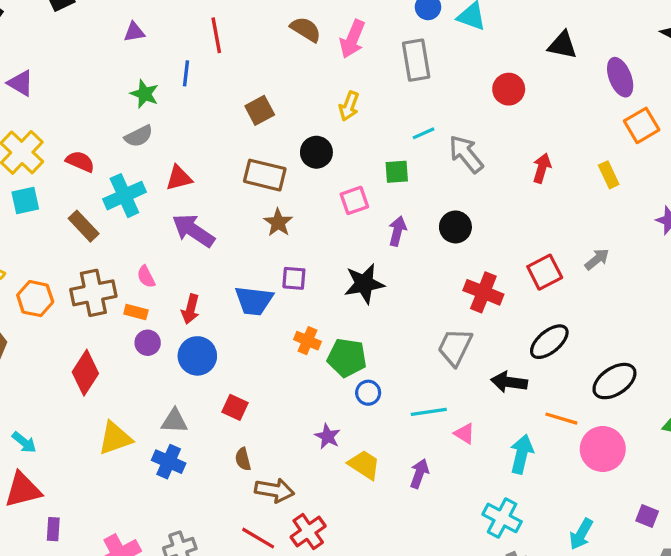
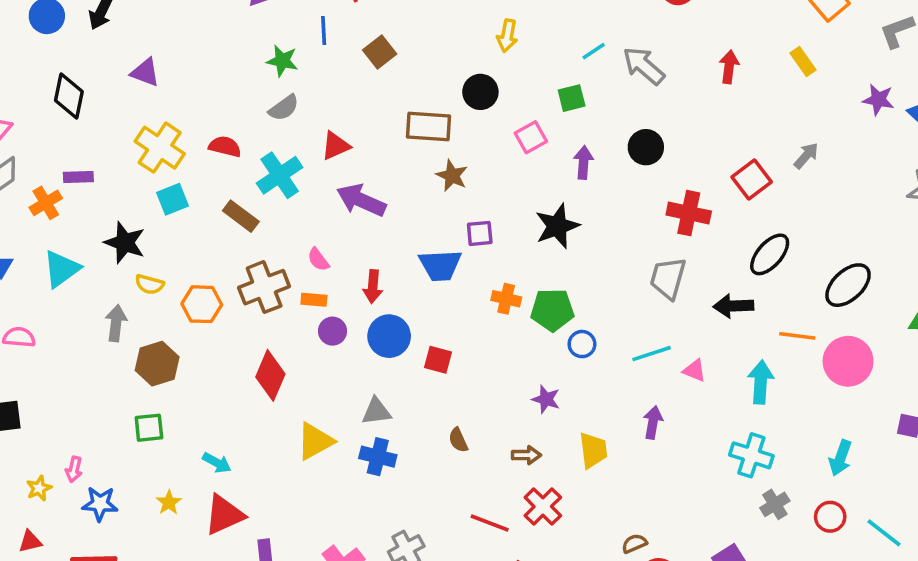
brown square: (260, 110) -> (380, 52), moved
red square: (235, 407) -> (438, 360), moved
yellow trapezoid: (364, 465) -> (593, 450), moved, turned 60
brown arrow: (274, 490) -> (526, 455), moved, size x0.7

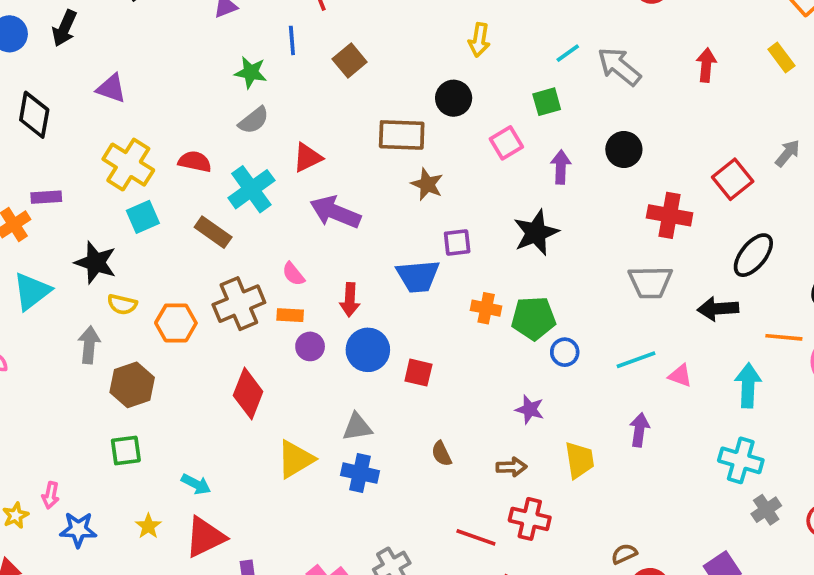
gray trapezoid: (668, 278) -> (650, 282), turned -105
red cross: (543, 507) -> (530, 519), turned -30

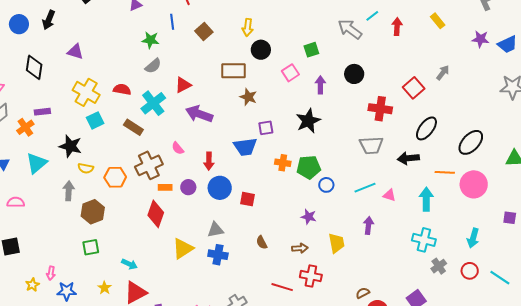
yellow arrow: (479, 40) -> (248, 27), moved
cyan line: (568, 53) -> (372, 16), moved
orange rectangle: (290, 315) -> (165, 187), moved

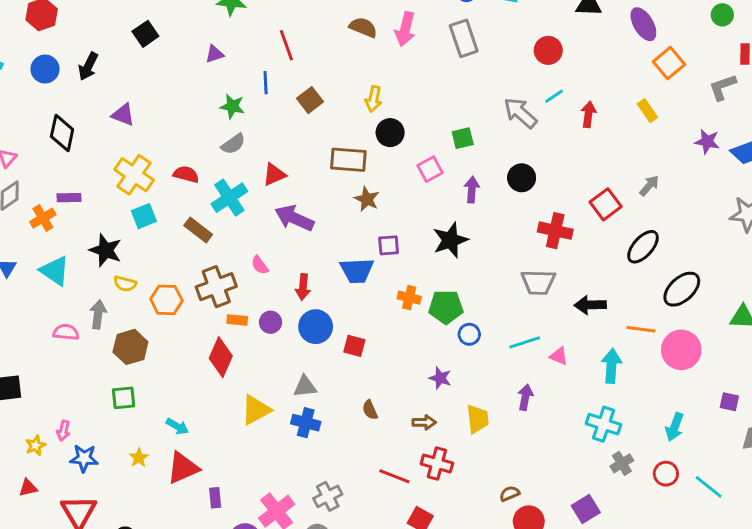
black ellipse: (426, 128) -> (643, 247), moved
cyan triangle: (36, 163) -> (55, 271), turned -50
pink semicircle: (16, 202) -> (66, 332), moved

